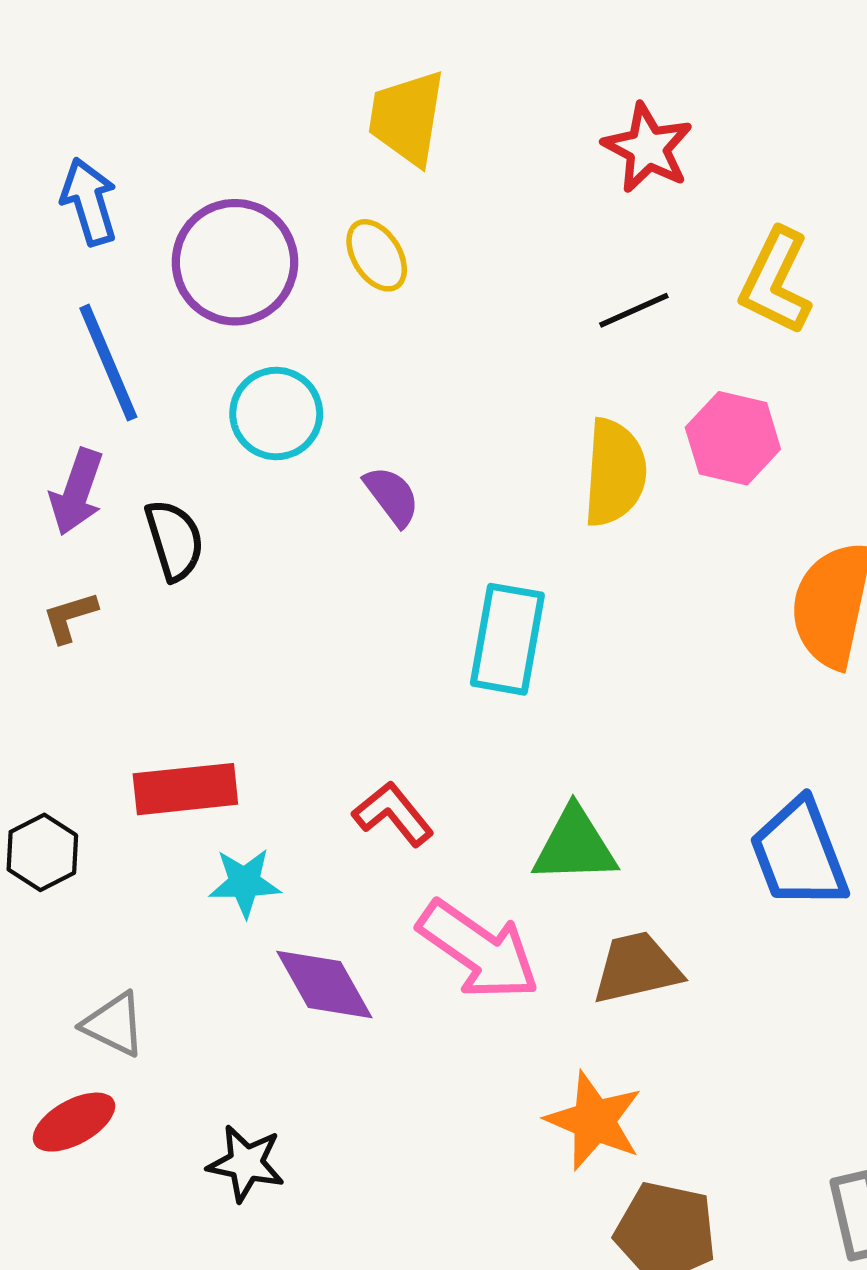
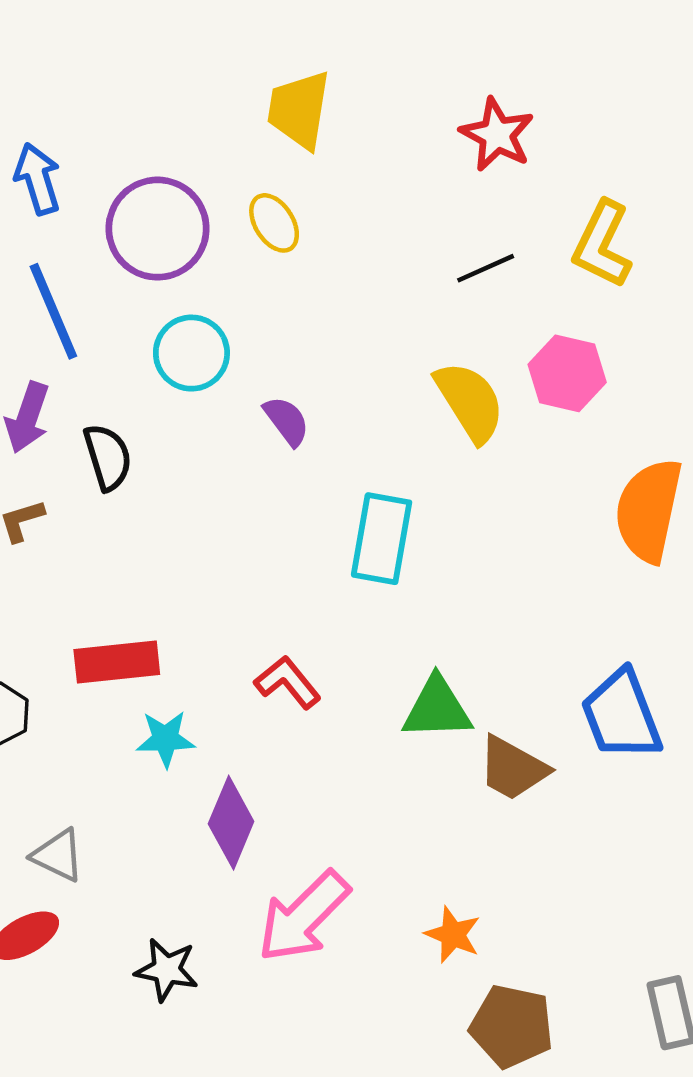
yellow semicircle: (615, 473) -> (470, 402), turned -36
pink arrow: (478, 950) -> (303, 917), moved, turned 100
brown trapezoid: (637, 968) -> (513, 768), moved, turned -138
purple diamond: (324, 984) -> (231, 823), turned 52
orange star: (594, 1121) -> (453, 935), size x0.7

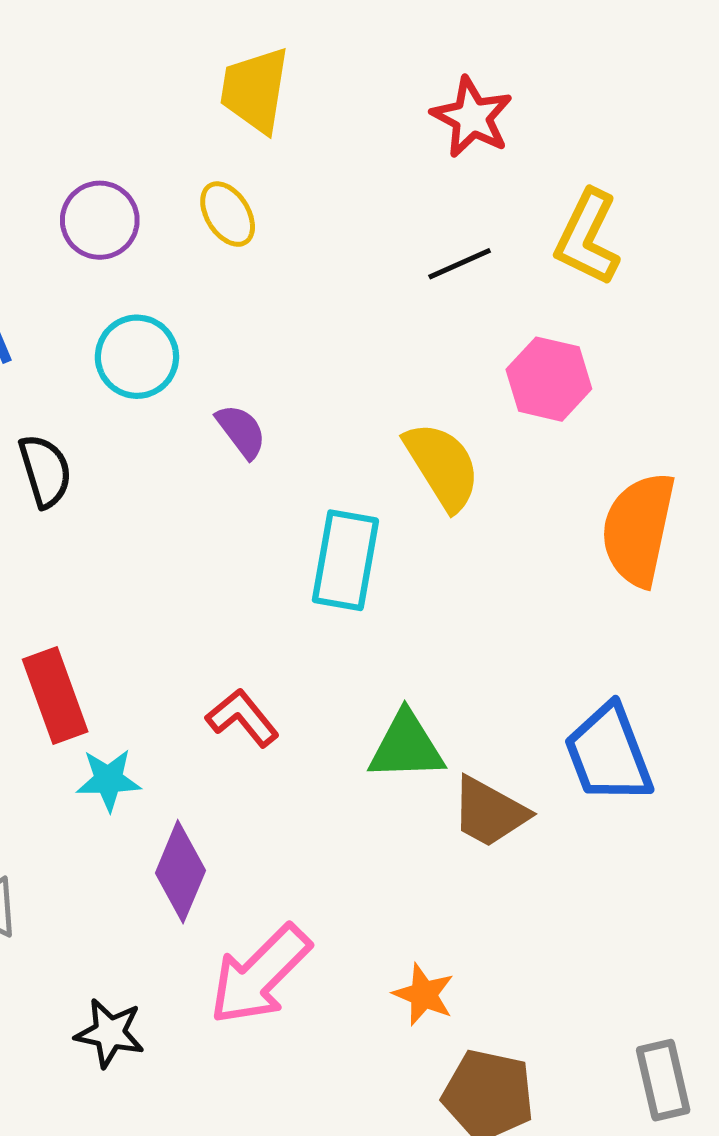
purple circle: (158, 229) -> (100, 220), size x0.7
yellow semicircle: (470, 402) -> (442, 466), moved
red rectangle: (117, 662) -> (55, 695), turned 76

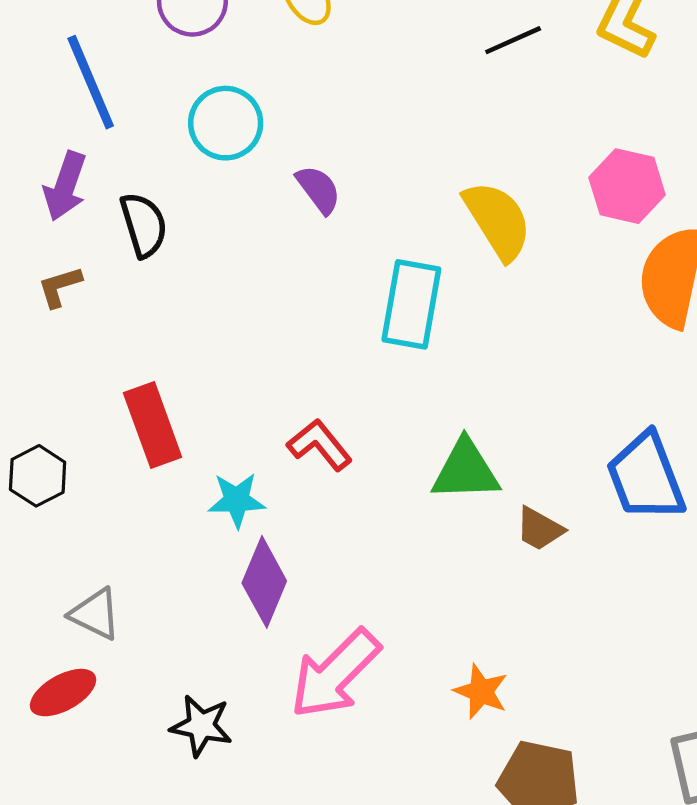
pink hexagon: (549, 379) -> (627, 186), moved
cyan star: (108, 780) -> (237, 500), moved
brown trapezoid: (489, 812) -> (540, 529), size x0.7

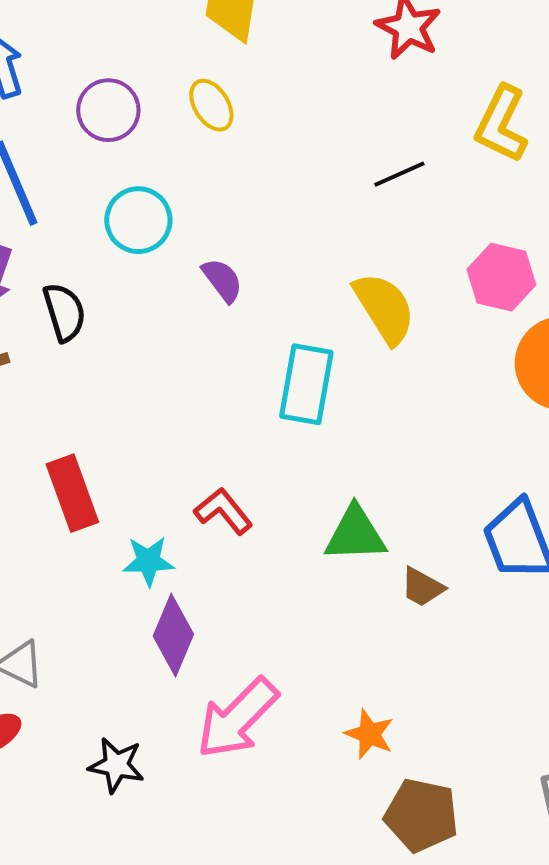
black line: (513, 40) -> (399, 174), moved

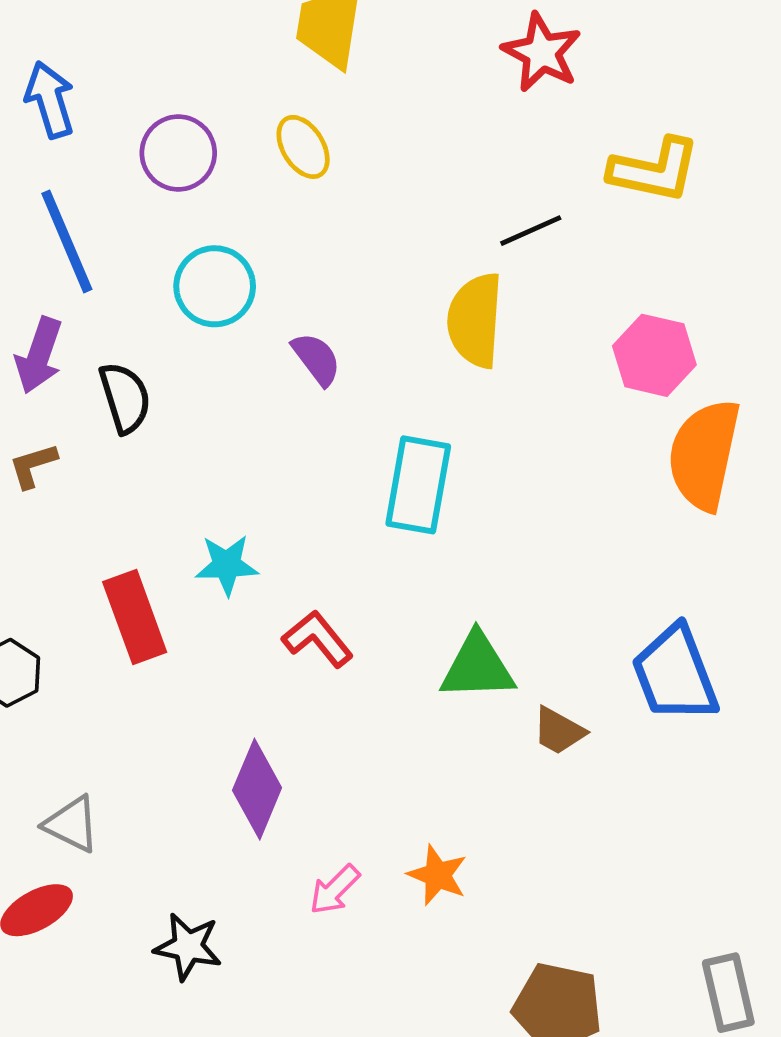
yellow L-shape: (501, 124) -> (654, 170), turned -104
yellow semicircle: (384, 308) -> (475, 320), moved, turned -144
cyan star: (148, 561) -> (227, 565), moved
pink arrow: (237, 718) -> (335, 890), size x0.5
orange star: (369, 734) -> (438, 875), moved

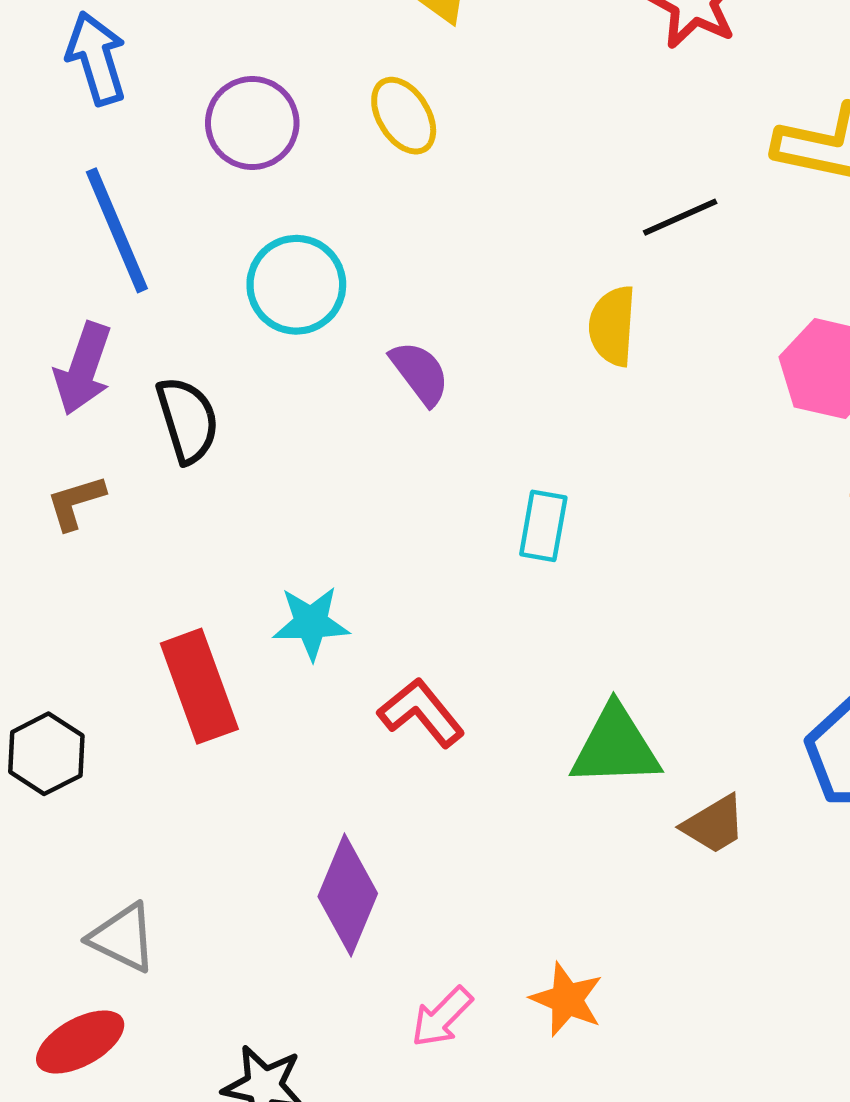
yellow semicircle: (475, 320) -> (612, 326), size x0.7
cyan rectangle: (418, 485) -> (543, 526), size x0.6
brown trapezoid: (559, 731) -> (714, 824), turned -60

